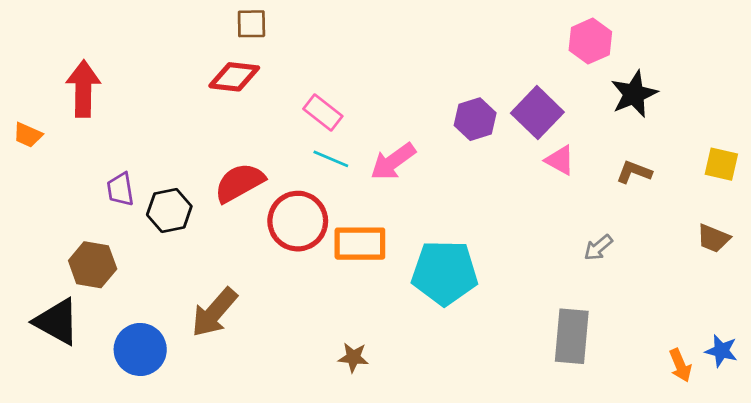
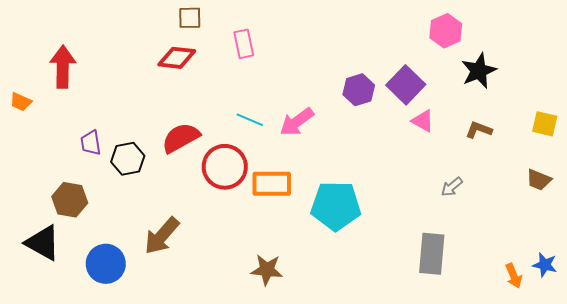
pink rectangle: (323, 113) -> (244, 44), moved, turned 40
brown star: (353, 357) -> (267, 270), size x1.4

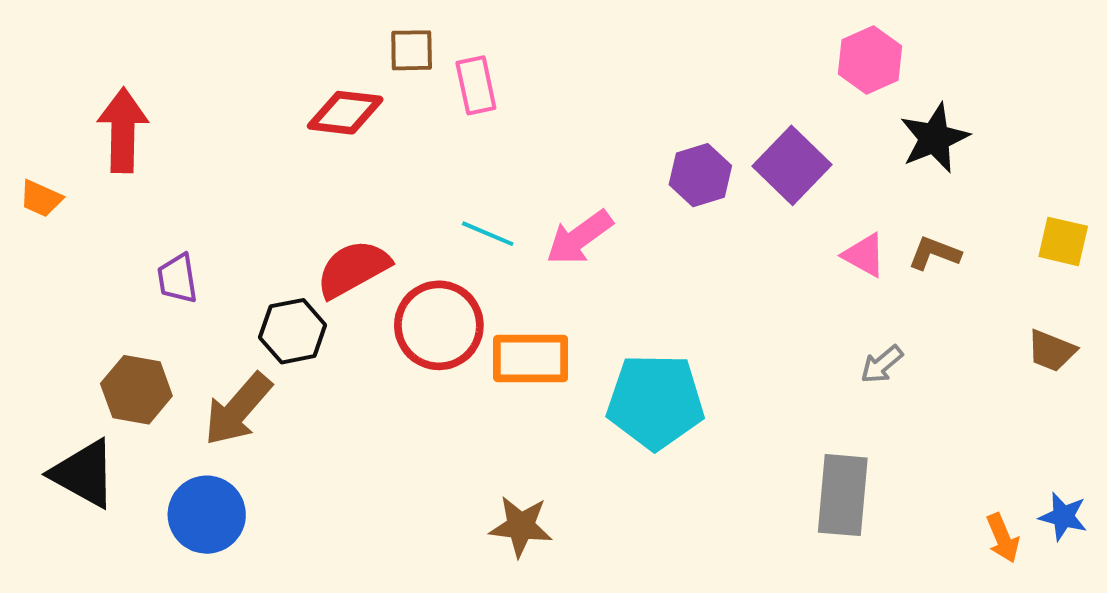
brown square: (190, 18) -> (412, 50), moved
pink triangle: (423, 121) -> (864, 255), moved
black hexagon: (128, 159) -> (293, 331), moved
brown arrow: (162, 236) -> (238, 409), moved

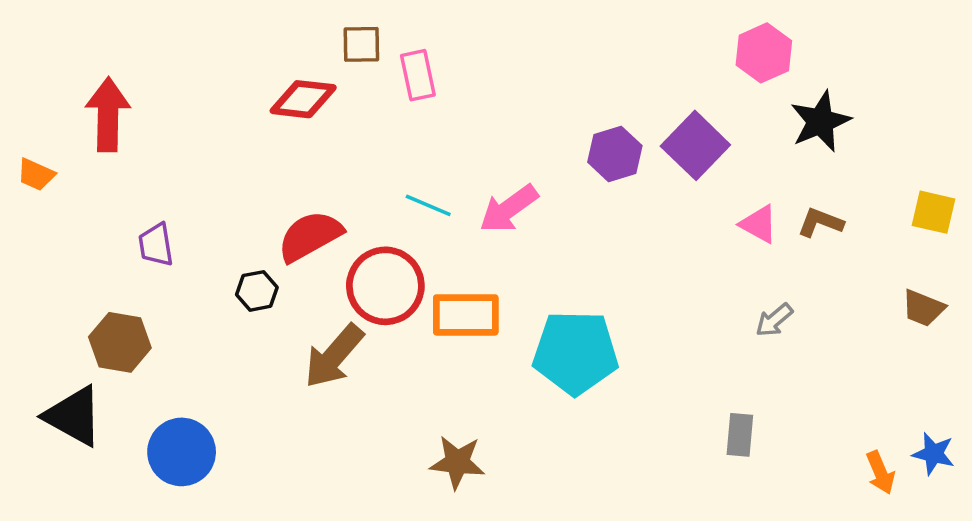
black hexagon: (293, 331) -> (257, 291), size x0.7
brown arrow: (238, 409) -> (334, 356), moved
gray rectangle: (843, 495) -> (740, 435), size x0.6

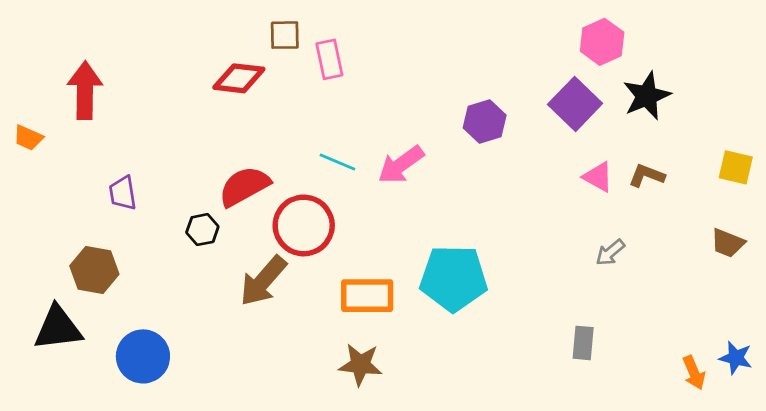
purple square: (695, 145) -> (575, 104), moved
orange rectangle: (466, 315) -> (367, 296), moved
black triangle: (74, 416) -> (58, 328), turned -36

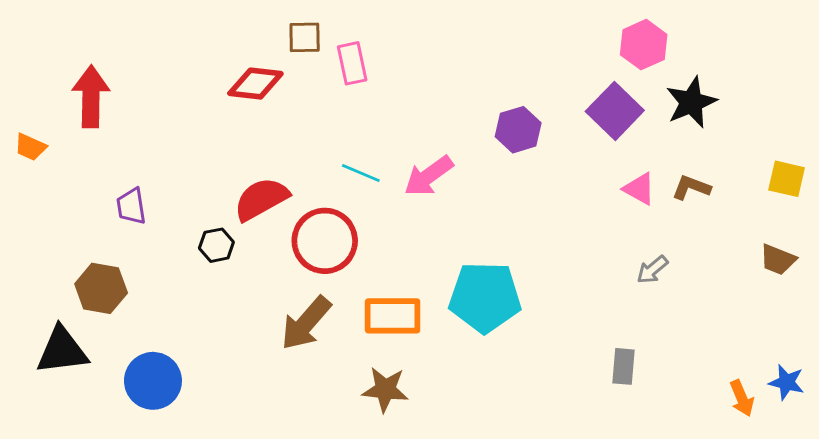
brown arrow: (263, 281) -> (306, 323), moved

